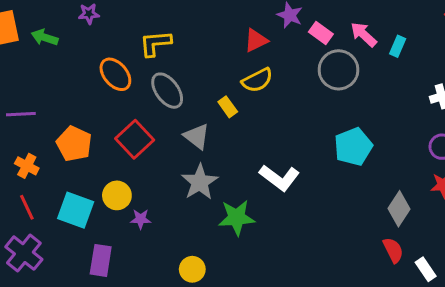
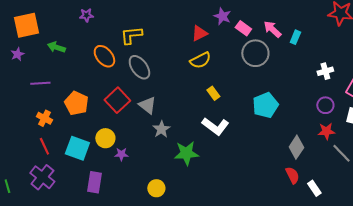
green arrow: (45, 37) -> (56, 47), moved
yellow rectangle: (228, 107) -> (213, 93), moved
gray triangle: (197, 136) -> (147, 105), moved
gray star: (200, 182) -> (161, 129), size x0.7

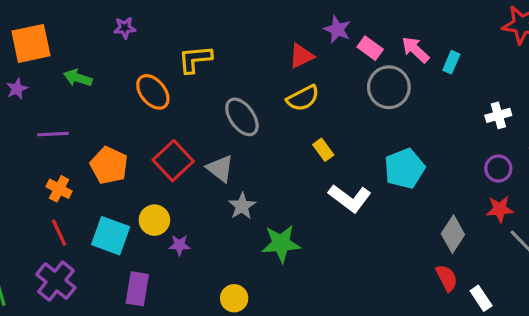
gray ellipse: (139, 67) -> (242, 117), moved
white L-shape: (215, 126) -> (350, 198), moved

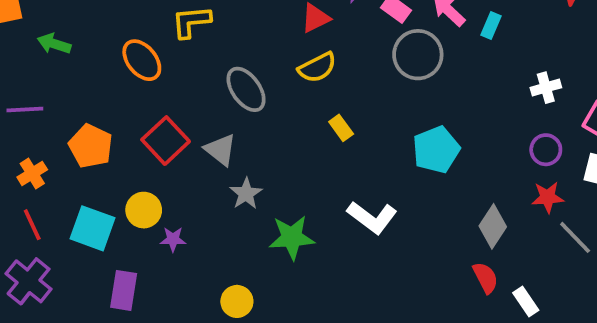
orange cross: (59, 189) -> (32, 173), turned 30
white L-shape: (350, 198) -> (372, 217), moved

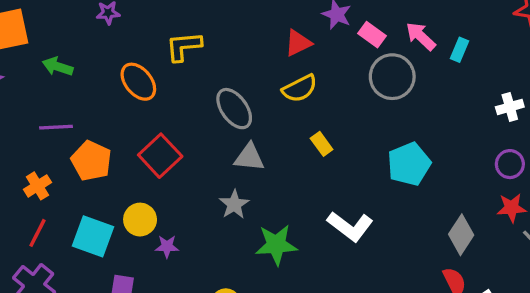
purple line: (25, 109) -> (56, 127), moved
gray triangle: (220, 150) -> (249, 157), moved, turned -32
red line: (32, 225) -> (37, 233), turned 52

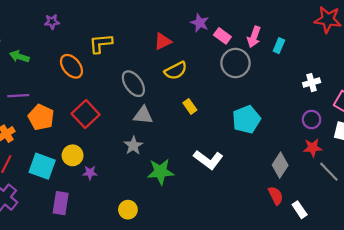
pink arrow: (421, 36) -> (254, 37), turned -114
red triangle: (298, 43) -> (163, 41), moved

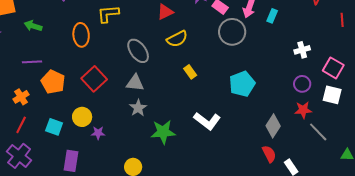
orange ellipse: (71, 66) -> (81, 35), turned 35
gray triangle: (143, 115) -> (135, 83), moved
cyan square: (42, 166) -> (54, 127), size x0.7

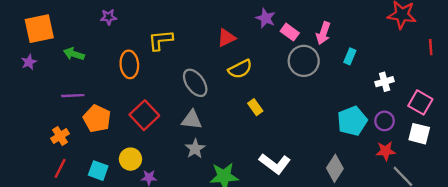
cyan rectangle: (272, 16) -> (350, 56), moved
cyan pentagon: (242, 84) -> (352, 121), moved
gray diamond: (273, 126) -> (335, 168), moved

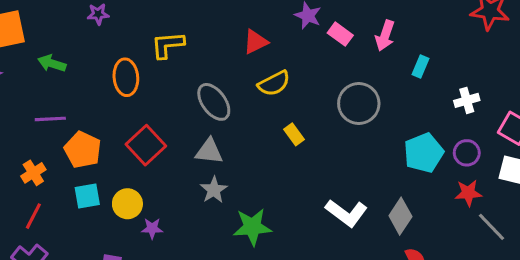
gray circle: (304, 61) -> (359, 103), moved
white L-shape: (275, 164) -> (346, 213), moved
cyan square: (98, 171) -> (87, 196), moved, turned -30

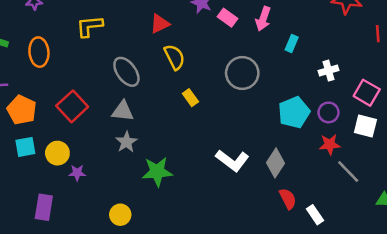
orange ellipse: (126, 77) -> (39, 52), moved
yellow semicircle: (274, 83) -> (174, 57), turned -90

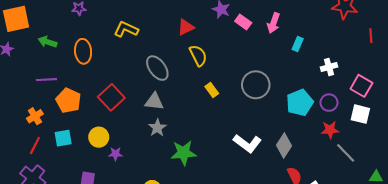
yellow L-shape: (89, 26) -> (126, 29), turned 30
gray circle: (242, 73) -> (256, 85), moved
cyan square: (25, 147) -> (63, 138), moved

